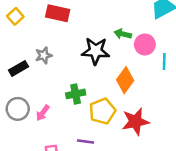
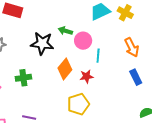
yellow pentagon: (102, 111) -> (78, 104), moved
red star: (135, 122) -> (87, 76), moved, size x0.6

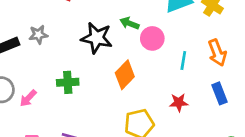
cyan line: (98, 56) -> (183, 60), moved
red star: (87, 76) -> (179, 102), moved

